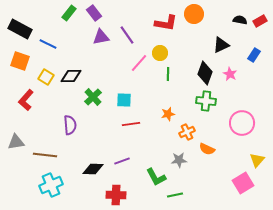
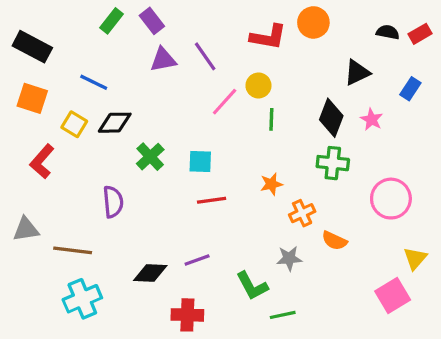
blue line: (48, 44) -> (94, 82), moved

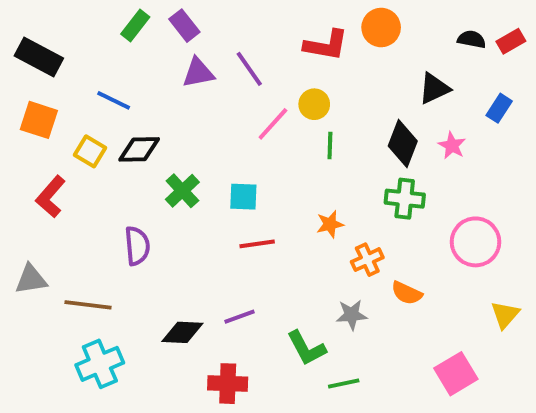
pink square: (393, 296) -> (456, 374), moved

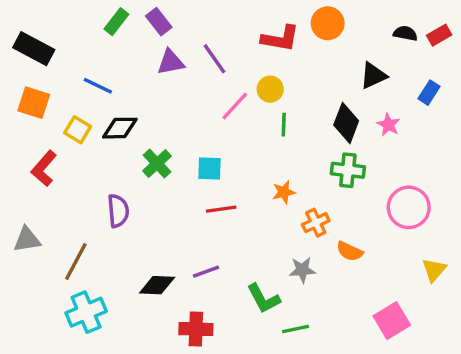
brown line: (88, 305) -> (76, 261), turned -69

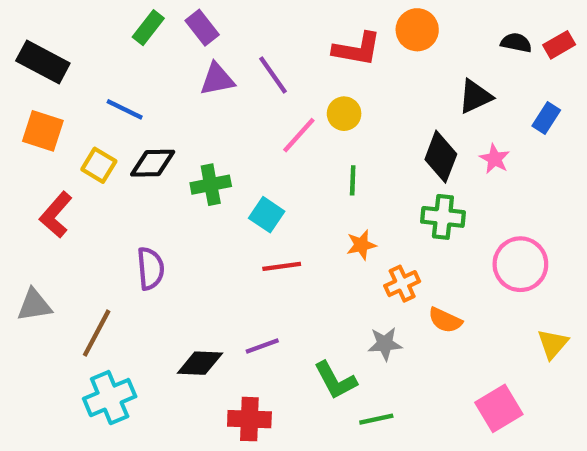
green line: (284, 125) -> (353, 180), moved
green cross: (157, 163) -> (211, 185), moved, turned 32
cyan square: (209, 169) -> (267, 215), turned 32

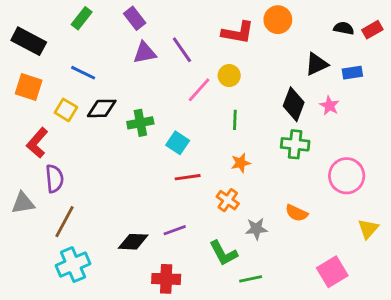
green rectangle: (148, 28) -> (82, 18), moved
blue rectangle: (546, 118) -> (352, 73), moved, turned 48
purple semicircle: (150, 269) -> (54, 179), moved
orange cross: (402, 284) -> (228, 200), moved, turned -30

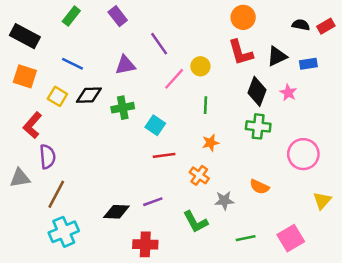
red L-shape: (238, 33) -> (241, 52), moved, turned 64
purple triangle: (145, 53) -> (125, 65), moved
green line: (251, 279) -> (246, 238), moved

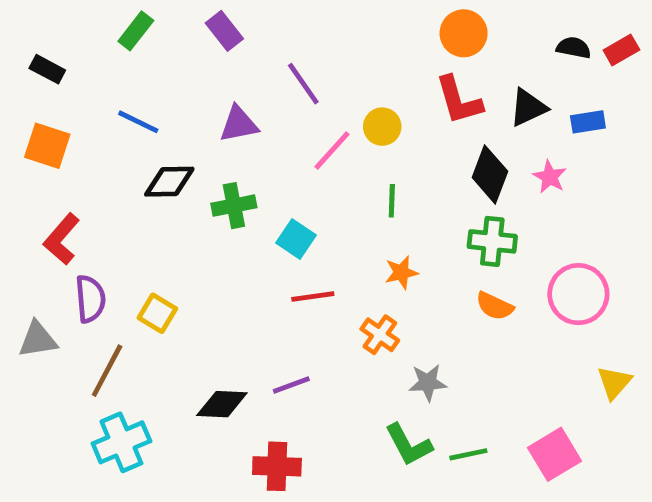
black rectangle: (25, 36) -> (47, 69), size x0.6
yellow square: (57, 96) -> (157, 313), moved
orange semicircle: (259, 187) -> (495, 306), moved
green L-shape: (195, 222) -> (409, 445), moved

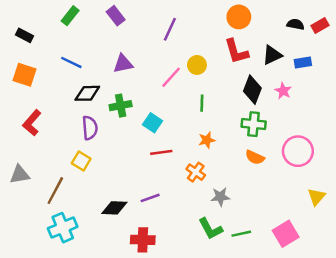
purple line: (303, 84) -> (170, 29), moved, turned 60
purple semicircle: (90, 299) -> (90, 128), moved

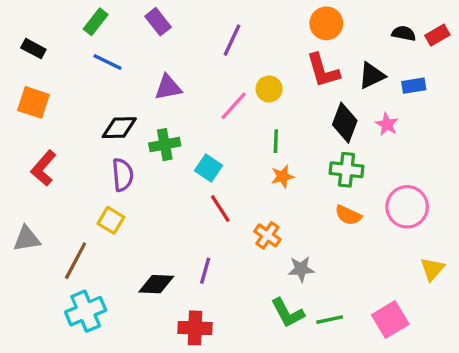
blue line: (71, 62) -> (107, 62), moved
orange star: (207, 140) -> (283, 176), moved
red line: (161, 152) -> (220, 208), turned 65
purple line: (150, 198) -> (205, 271), turned -54

